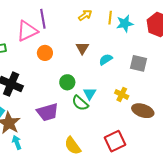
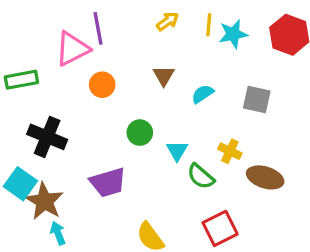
green semicircle: (80, 103) -> (201, 176), moved

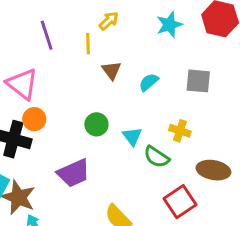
yellow line: (209, 25) -> (88, 44), moved
pink triangle: (72, 49) -> (22, 84), moved, turned -48
orange circle: (102, 85) -> (34, 119), moved
brown ellipse: (265, 177) -> (213, 170), moved

